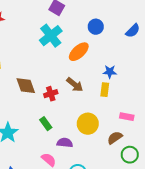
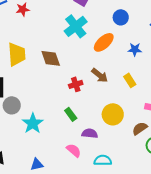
blue star: (110, 72) -> (135, 49), moved
brown diamond: (26, 86) -> (51, 58), moved
yellow rectangle: (105, 90) -> (130, 80), turned -40

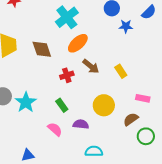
orange ellipse: (104, 42) -> (78, 43), moved
blue star: (135, 49) -> (126, 26), moved
cyan star: (33, 123) -> (26, 102), moved
pink semicircle: (74, 150) -> (55, 129), moved

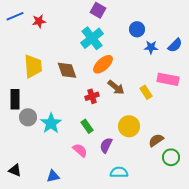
blue semicircle: (149, 12) -> (175, 45), moved
pink rectangle: (143, 98) -> (168, 79), moved, size x1.5
purple semicircle: (81, 124) -> (106, 145), turned -70

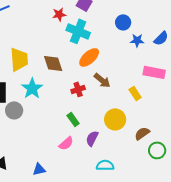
red star: (39, 21) -> (59, 14), moved
cyan cross: (92, 38) -> (78, 31), turned -30
yellow rectangle: (146, 92) -> (135, 93), moved
cyan star: (51, 123) -> (32, 88), moved
pink semicircle: (80, 150) -> (66, 143), turned 98

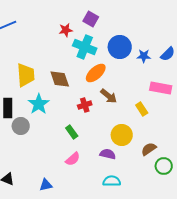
blue circle: (123, 22) -> (120, 47), moved, size x1.5
green rectangle: (73, 119) -> (72, 132), moved
purple semicircle: (92, 138) -> (108, 154), moved, turned 77

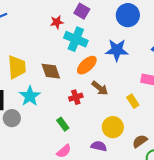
blue circle: (120, 47) -> (128, 15), moved
blue star: (144, 56) -> (117, 50), moved, size x1.6

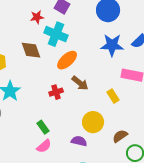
blue star: (117, 50) -> (112, 45), moved
brown diamond: (51, 71) -> (31, 50), moved
green rectangle: (63, 124) -> (43, 127), moved

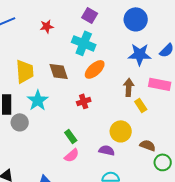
red star: (37, 17) -> (47, 26), moved
brown diamond: (31, 50) -> (59, 71), moved
brown arrow: (80, 83) -> (129, 87), moved, turned -126
brown semicircle: (120, 136) -> (148, 145), turned 56

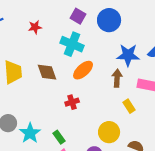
blue circle: (136, 19) -> (109, 20), moved
brown arrow: (129, 87) -> (117, 78), moved
cyan star: (38, 100) -> (30, 133), moved

